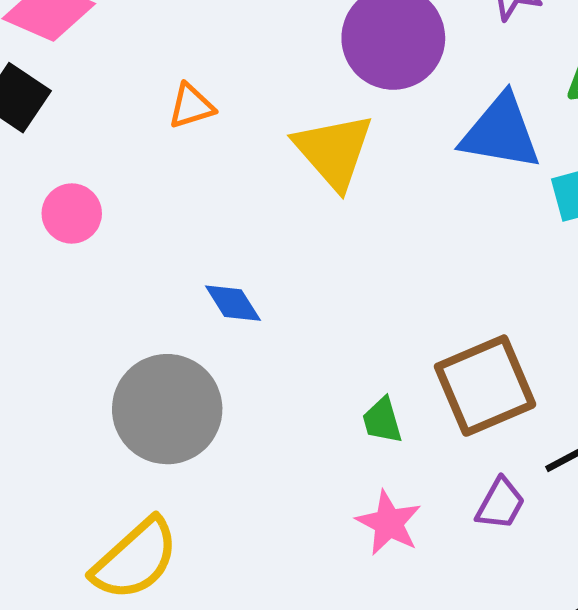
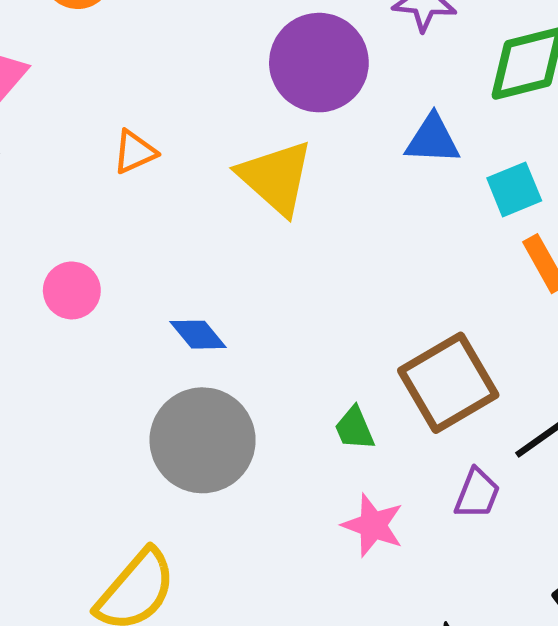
blue triangle: (501, 132) -> (433, 140), size x0.7
pink circle: (72, 213) -> (72, 290), moved
gray circle: (167, 409) -> (203, 440), moved

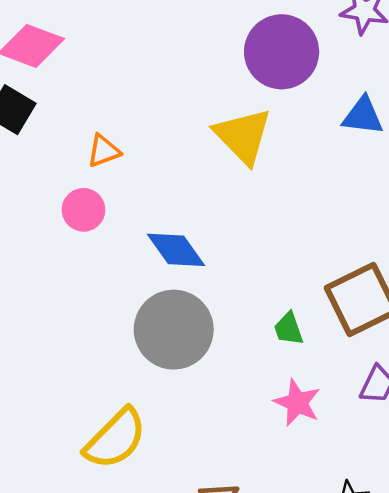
orange triangle: (135, 152) -> (104, 151), moved
blue diamond: (198, 335) -> (176, 250), size x1.4

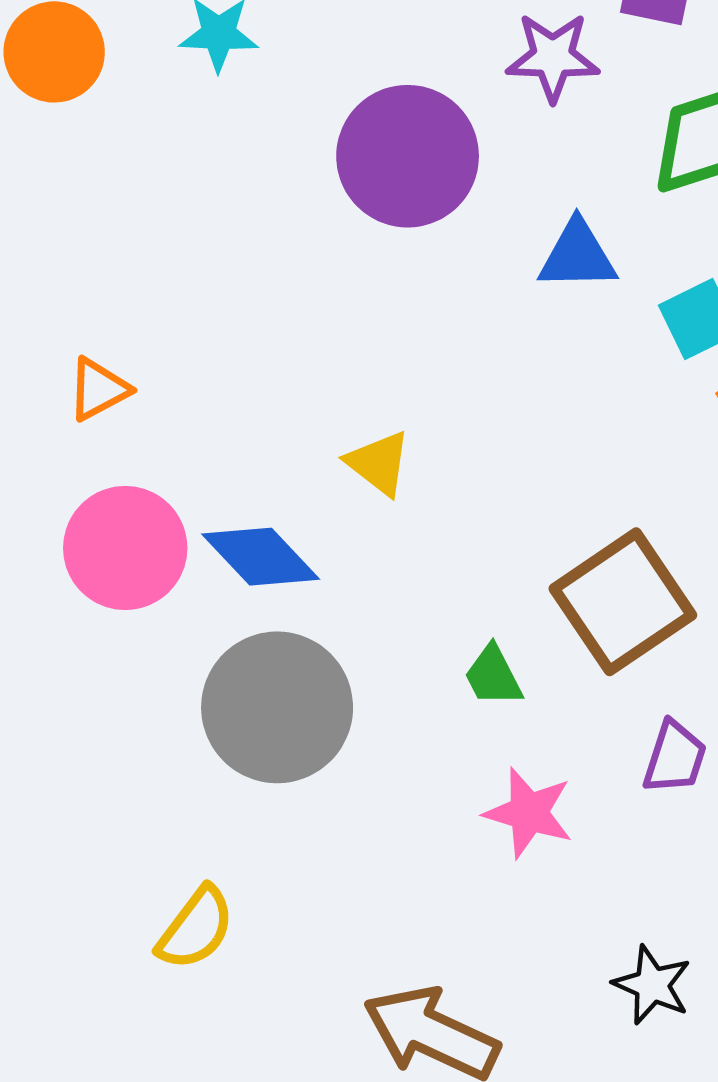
yellow triangle: (243, 136) -> (379, 463), moved, size x0.6
pink circle: (83, 210) -> (125, 548), moved, size x1.5
yellow semicircle: (115, 439) -> (196, 928), size x0.7

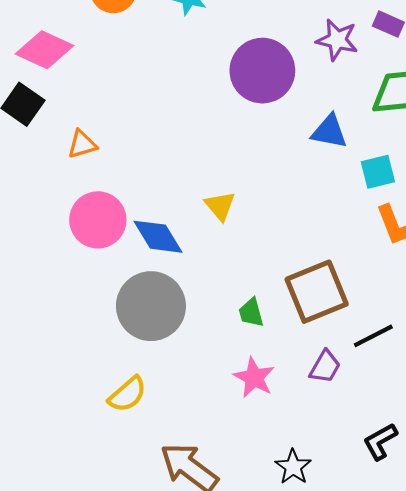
orange triangle: (99, 389) -> (82, 144), moved
yellow semicircle: (196, 928) -> (127, 394), moved

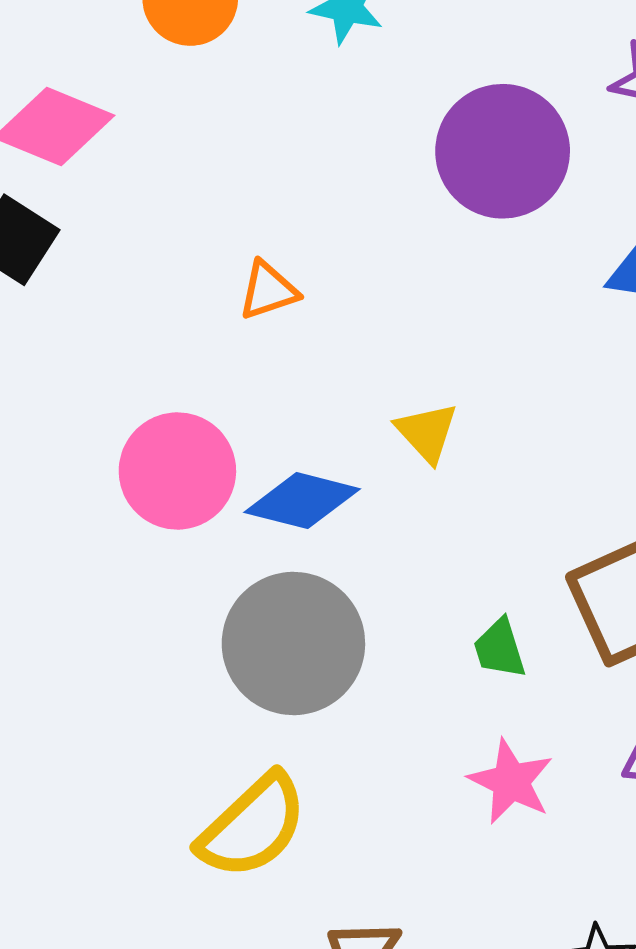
orange triangle: (82, 144) -> (268, 290), moved
blue diamond: (158, 237) -> (302, 501), turned -42
yellow semicircle: (127, 394) -> (253, 826), size x1.4

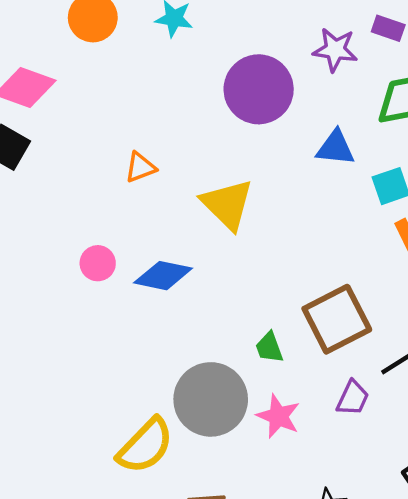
yellow triangle: (427, 432) -> (227, 204), moved, size x1.6
pink circle: (177, 471) -> (98, 263), size x0.6
gray circle: (293, 644) -> (211, 399), moved

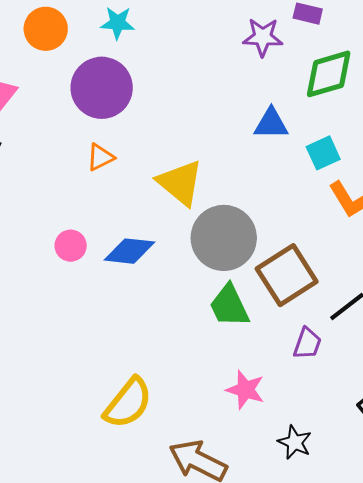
purple circle: (259, 89) -> (102, 88), moved
green trapezoid: (269, 347) -> (229, 306), size x1.6
gray circle: (211, 399) -> (224, 238), moved
pink star: (278, 416) -> (245, 390), moved

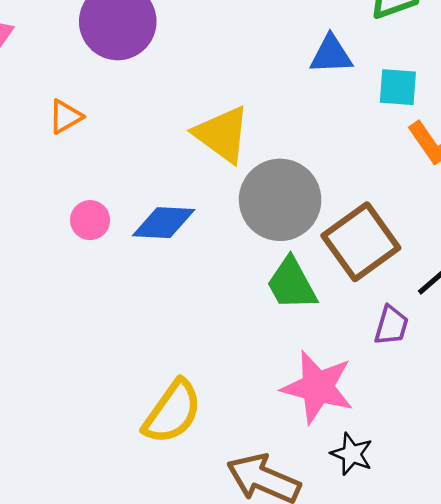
cyan square: (323, 153) -> (398, 87), turned 32
orange triangle: (100, 157) -> (65, 117), moved
pink star: (245, 390) -> (318, 387), size x1.5
black star: (295, 442) -> (352, 454), moved

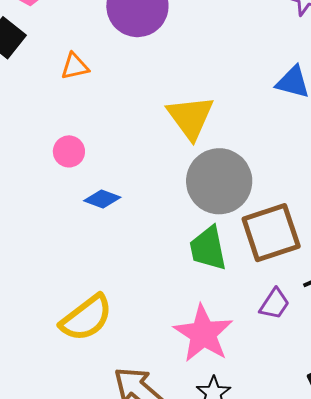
blue diamond: (164, 223) -> (102, 199), moved, size x0.7

